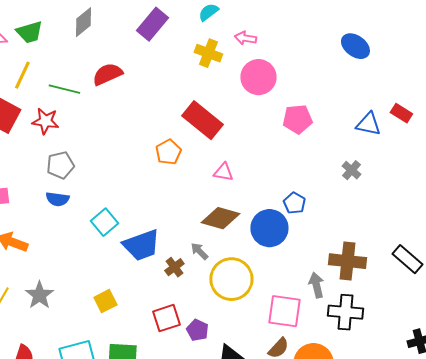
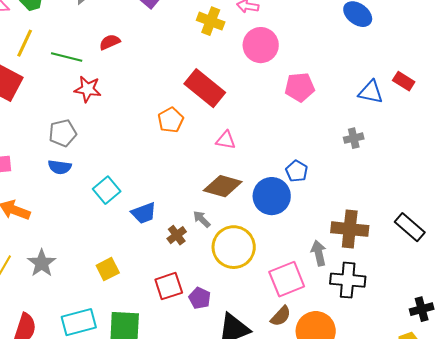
red semicircle: (107, 74) -> (110, 42), size x0.7
red star: (45, 121) -> (88, 89), moved
gray cross: (351, 170) -> (354, 138), turned 36
blue trapezoid: (141, 245) -> (144, 213), size x0.7
pink square: (284, 311) -> (287, 279), turned -30

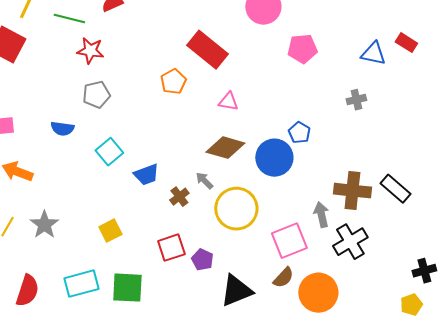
gray pentagon: (63, 133) -> (96, 95), moved
black rectangle: (410, 227) -> (395, 189), moved
black cross: (348, 280) -> (350, 242), turned -36

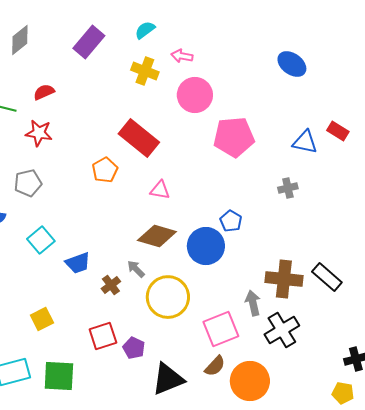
pink pentagon: (302, 49) -> (234, 137), size x1.4
red star: (90, 51) -> (39, 133), moved
yellow pentagon: (411, 305) -> (343, 393), turned 30

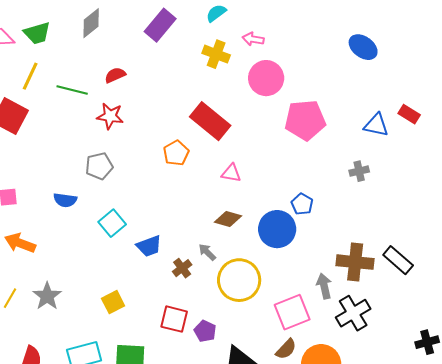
brown diamond: (157, 236) -> (228, 219), size x0.7
red square: (103, 336) -> (174, 319), turned 32

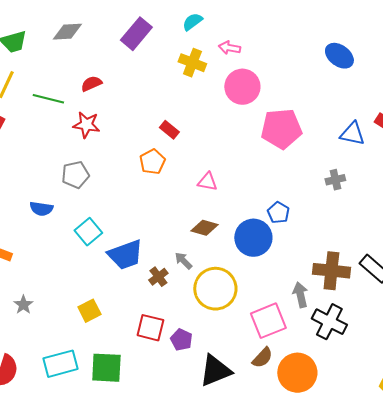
gray diamond: (91, 23) -> (67, 32), turned 36
red rectangle: (210, 121) -> (169, 130), moved, size x0.5
blue trapezoid: (149, 246) -> (125, 255), size x1.4
gray star: (47, 296) -> (23, 305), size x0.7
black cross: (353, 313) -> (329, 322), turned -32

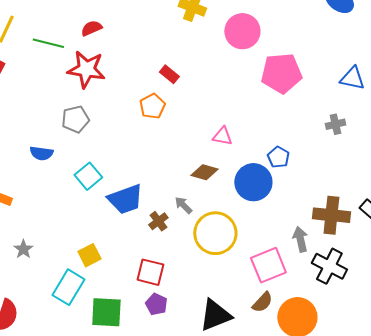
red star: (86, 125) -> (86, 69), size x1.4
pink triangle: (207, 182) -> (222, 136), moved
purple pentagon: (181, 340) -> (156, 304), moved
cyan rectangle: (60, 364) -> (68, 287), moved, turned -44

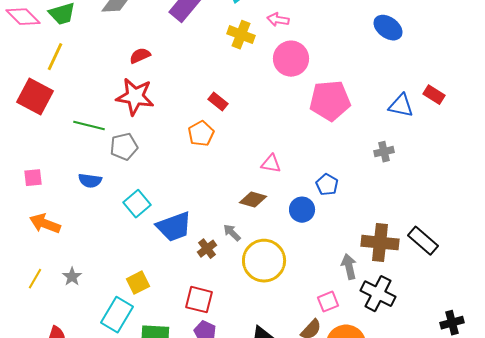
green line: (48, 43) -> (89, 126), moved
blue circle: (253, 182) -> (302, 210), size x0.7
pink square: (268, 265) -> (328, 302), moved, size x0.6

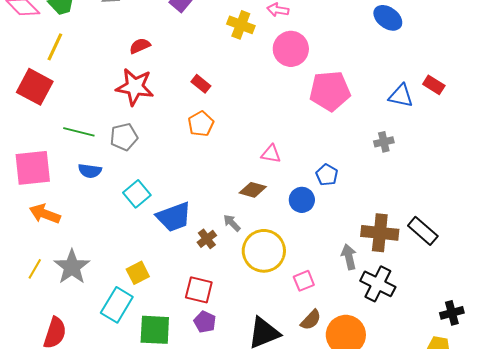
red rectangle: (218, 102) -> (201, 84), moved
green line: (89, 126) -> (79, 132), moved
pink square: (33, 178) -> (33, 168), size x2.0
gray star: (72, 277) -> (72, 267), size x1.8
pink square: (328, 302) -> (304, 281), moved

